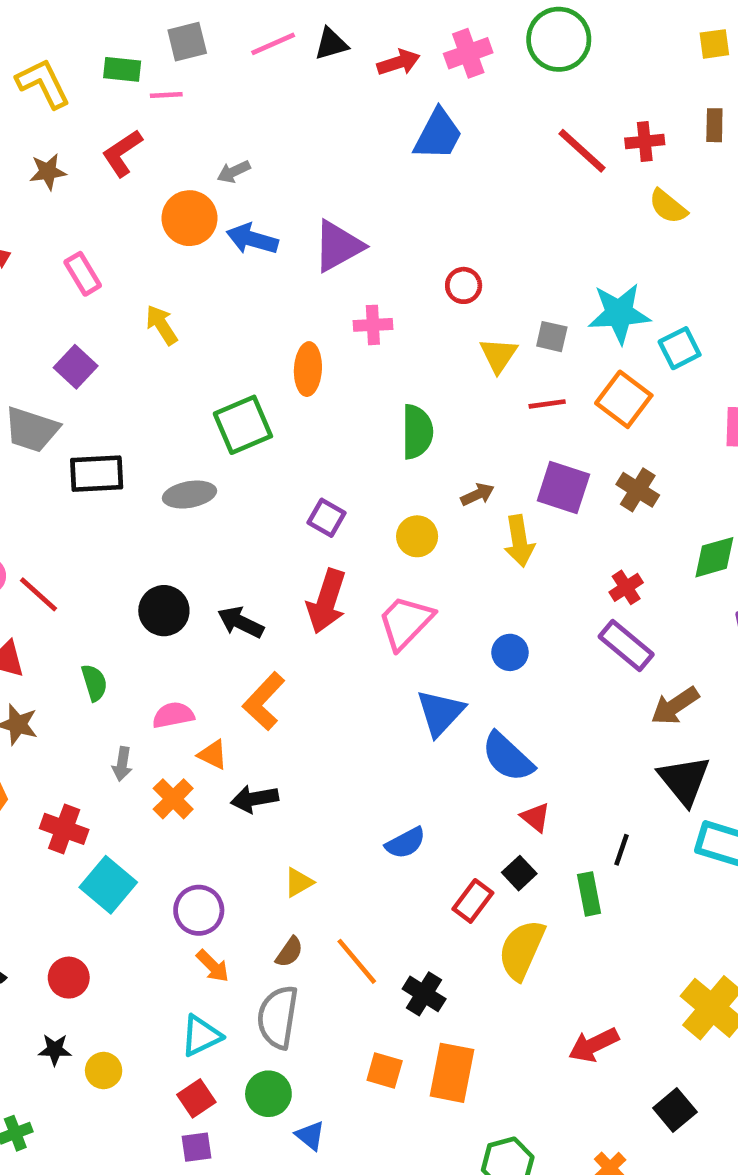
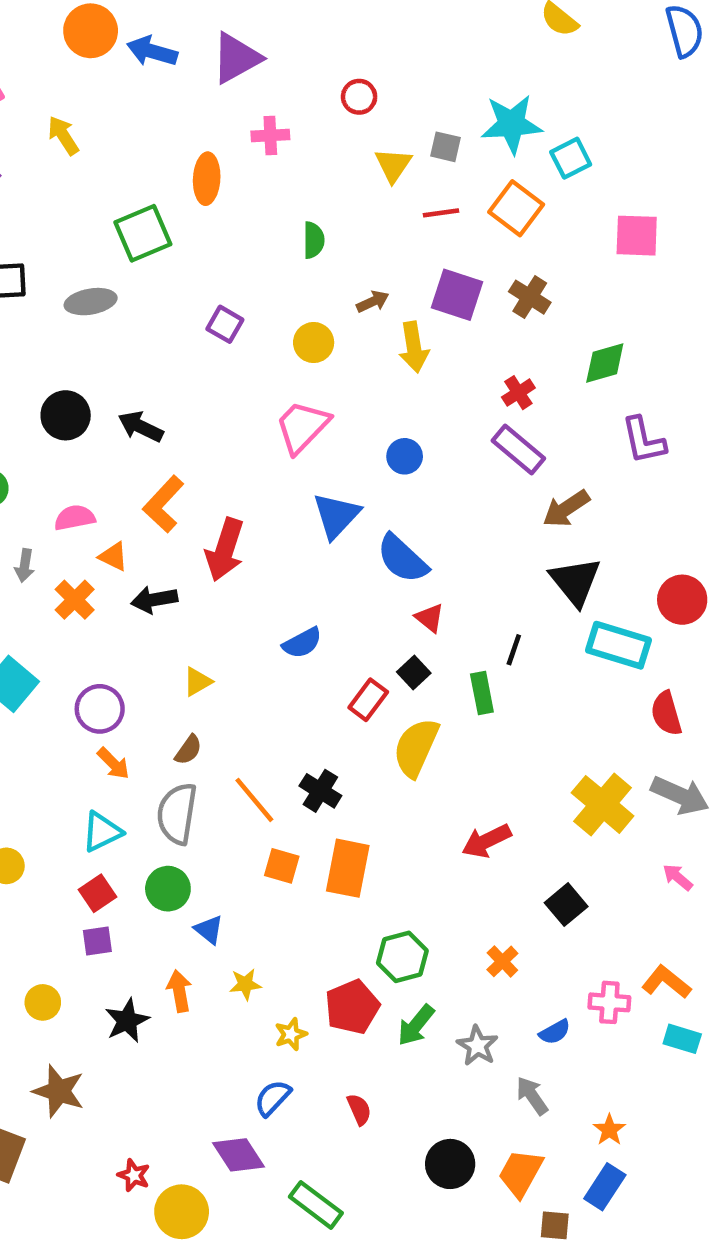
green semicircle: (417, 432) -> (314, 240), size x0.7
red arrow: (327, 601) -> (225, 550), moved
orange line: (357, 961) -> (254, 800), moved

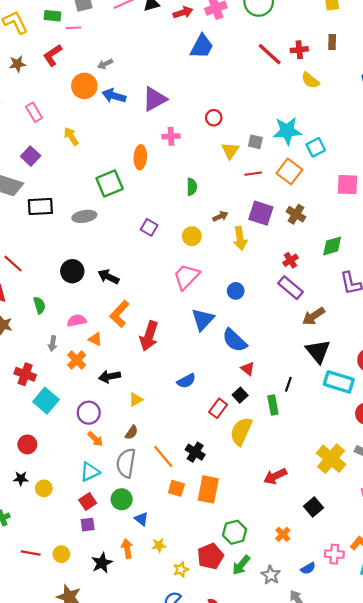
black arrow: (154, 600) -> (110, 376), moved

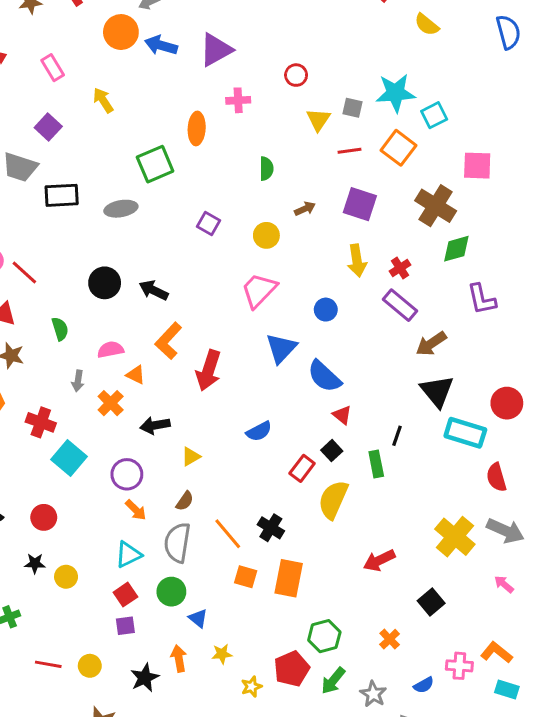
brown cross: (296, 214) -> (436, 206), moved, size x1.5
yellow arrow: (240, 238) -> (357, 261), moved

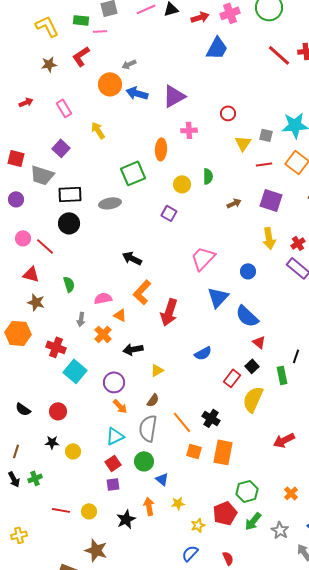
yellow circle: (266, 235) -> (182, 184), moved
black circle: (105, 283) -> (69, 223), moved

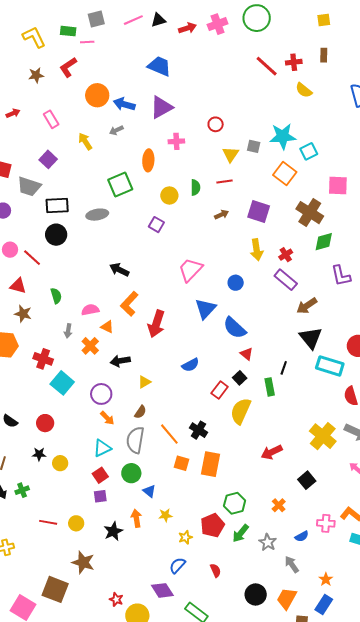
blue trapezoid: (217, 48) -> (159, 66), moved, turned -95
gray arrow: (129, 64) -> (116, 130), moved
red line: (264, 164) -> (225, 181), moved

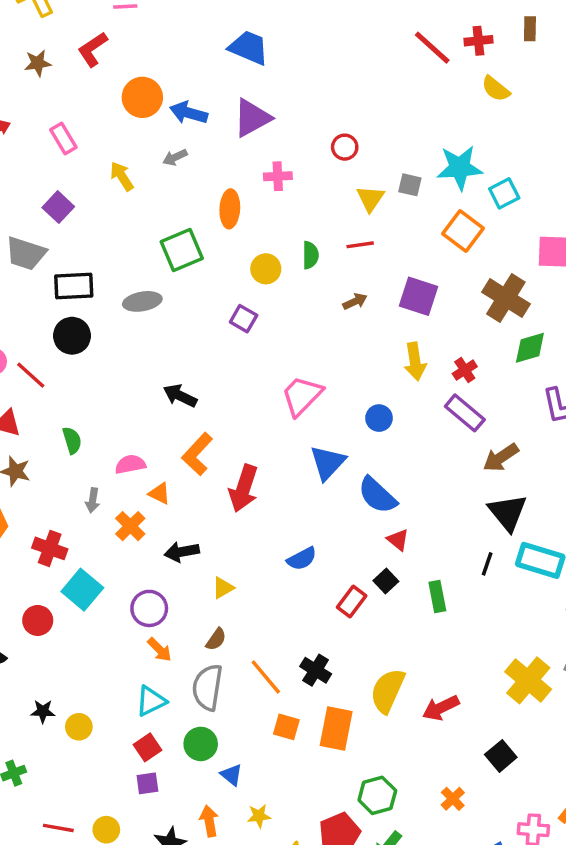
black line: (284, 368) -> (487, 564), moved
yellow semicircle: (241, 411) -> (388, 691), moved
red circle: (45, 423) -> (38, 620), moved

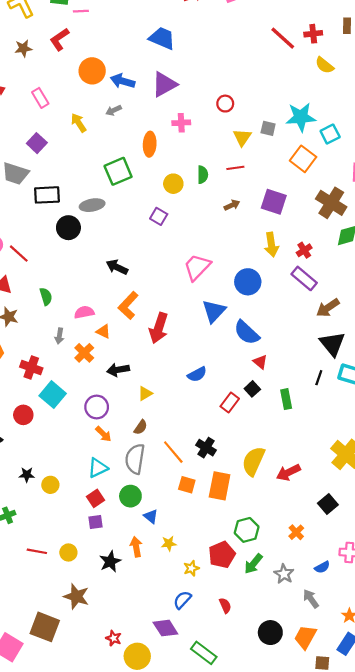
black circle: (72, 336) -> (68, 228), moved
blue circle: (379, 418) -> (248, 282), size x1.5

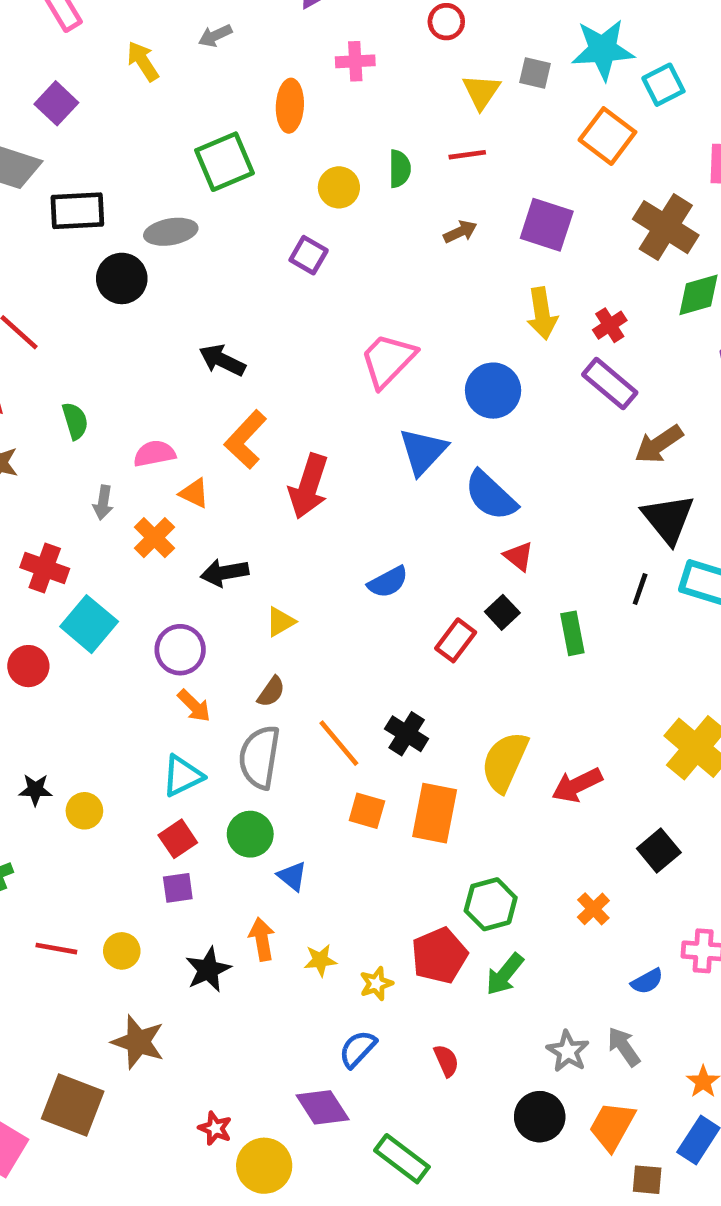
yellow star: (169, 543) -> (320, 960), moved
gray star: (284, 574) -> (568, 1051), moved

